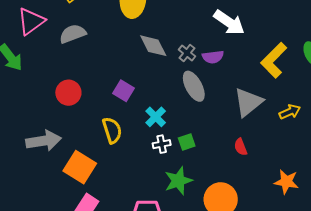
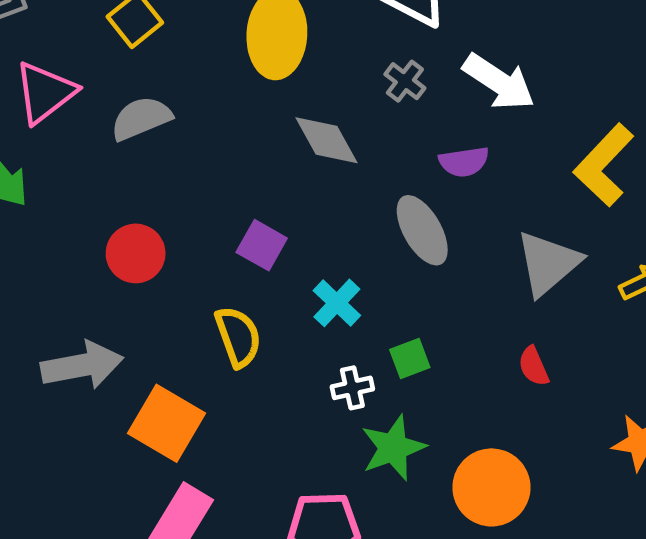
gray cross: (187, 53) -> (405, 81), moved
white cross: (162, 144) -> (352, 388), moved

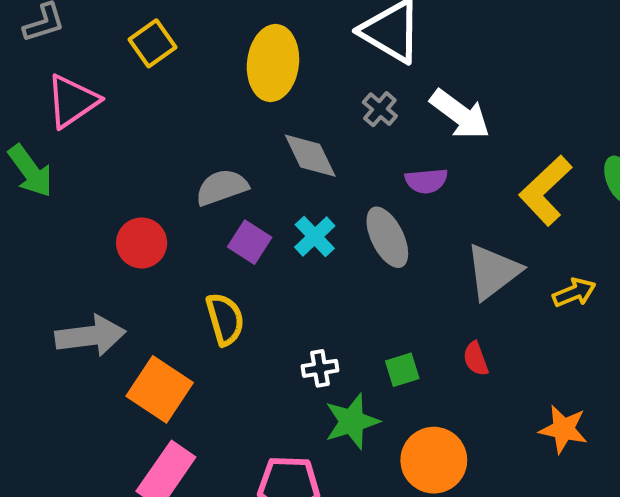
gray semicircle: (141, 118) -> (222, 187), moved
cyan cross: (337, 303) -> (315, 236), moved
green square: (410, 359) -> (402, 370), moved

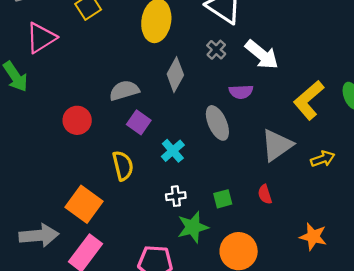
gray diamond: (310, 156) -> (175, 75), turned 52
cyan cross: (315, 236) -> (173, 151), moved
gray arrow: (90, 336) -> (39, 235), moved

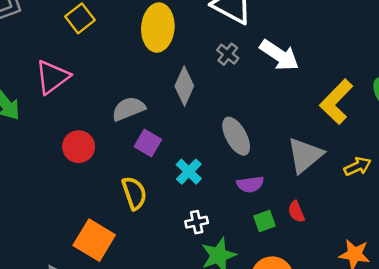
pink triangle: (41, 38) -> (52, 77), moved
purple semicircle: (241, 92) -> (250, 184), moved
green square: (223, 199) -> (265, 221), moved

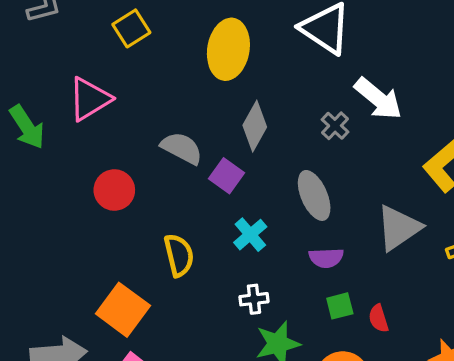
gray cross: (228, 54) -> (335, 126), moved
gray semicircle: (128, 109) -> (182, 148), turned 44
purple square: (148, 143) -> (227, 176), moved
red semicircle: (296, 212) -> (378, 318), moved

